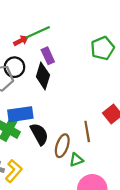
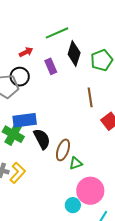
green line: (38, 32) -> (57, 33), moved
black diamond: (43, 76) -> (74, 54), moved
brown line: (87, 131) -> (90, 97), moved

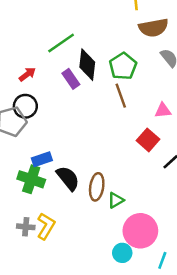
purple rectangle: (51, 66) -> (71, 79), moved
brown line: (90, 97) -> (121, 96), moved
blue rectangle: (25, 120) -> (42, 159), size x0.7

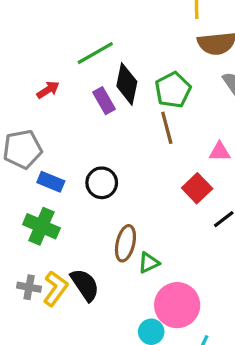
black circle: (25, 106) -> (102, 183), moved
blue rectangle: (42, 159) -> (51, 182), moved, turned 36
black semicircle: (68, 178) -> (85, 285), moved

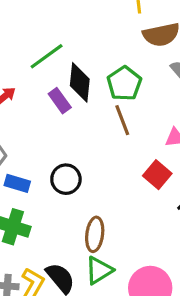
green triangle: (149, 263) -> (99, 270), moved, size x1.4

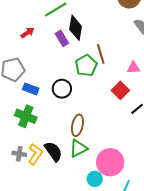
green pentagon: (124, 83) -> (86, 66), moved

